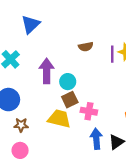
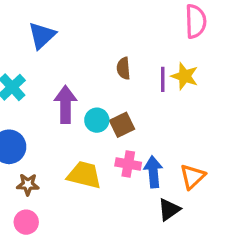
brown semicircle: (86, 47) -> (123, 68), turned 96
brown square: (70, 100) -> (122, 125), moved
blue arrow: (96, 139) -> (153, 172), moved

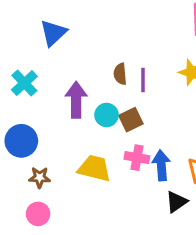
brown semicircle: (123, 68) -> (120, 74), moved
purple line: (163, 79) -> (143, 80), moved

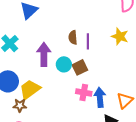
yellow trapezoid: (94, 168) -> (30, 89), moved, turned -50

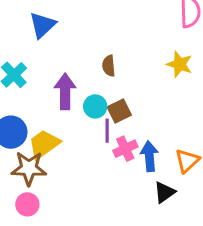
purple line: (88, 41) -> (107, 131), moved
pink cross: (84, 92) -> (125, 149), turned -35
brown star: (20, 105) -> (29, 168), size x1.6

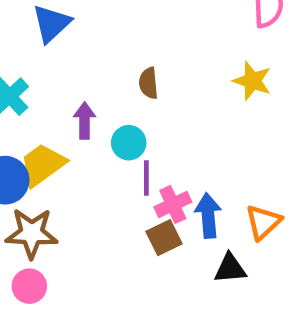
purple arrow: (65, 91) -> (85, 121), size x0.7
brown square: (119, 111) -> (164, 238), moved
yellow trapezoid: (44, 144) -> (43, 165), moved
black triangle: (164, 192) -> (230, 268), turned 30

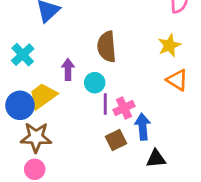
yellow star: (252, 81) -> (169, 45), turned 30
brown semicircle: (149, 83) -> (107, 47), size x1.6
pink cross: (173, 204) -> (124, 108), moved
orange triangle: (263, 222) -> (177, 80), moved, turned -45

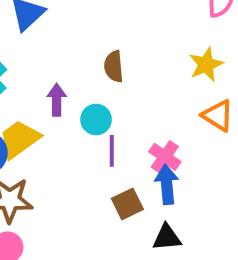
brown semicircle: (107, 47) -> (114, 66), size x0.7
pink cross: (124, 108) -> (165, 157), moved, turned -30
black triangle: (156, 159) -> (167, 237), moved

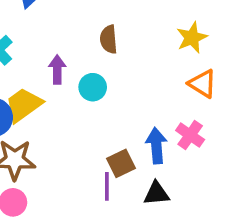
purple line: (112, 151) -> (107, 186), moved
pink cross: (165, 157) -> (190, 135), moved

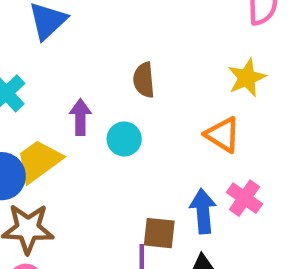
orange triangle: (203, 84) -> (223, 135), moved
brown square: (121, 163) -> (159, 233), turned 32

